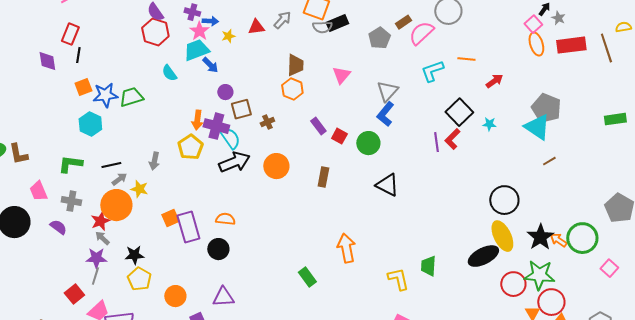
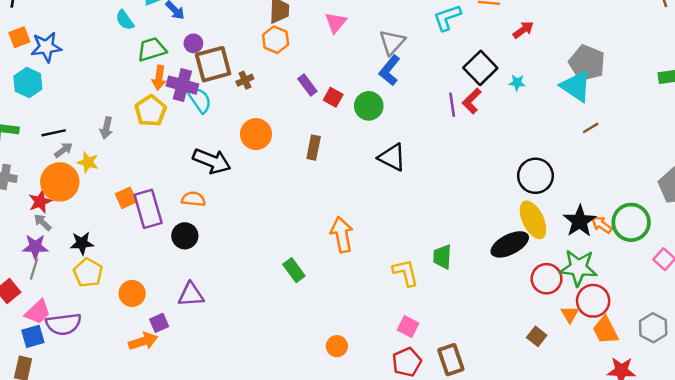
green trapezoid: (131, 97) -> (152, 49), moved
brown square: (241, 109) -> (213, 64), size x1.4
black arrow: (234, 162) -> (212, 161), moved, turned 44

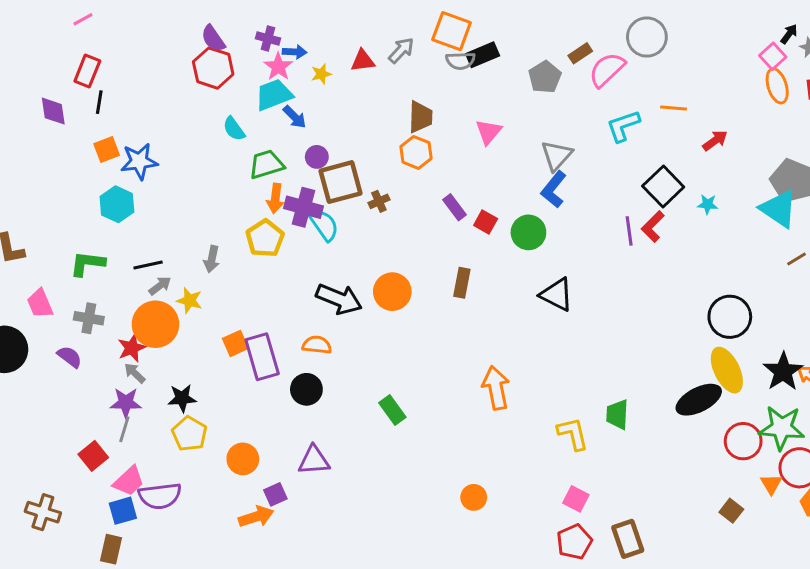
orange circle: (256, 134) -> (392, 292), moved
green rectangle: (294, 270) -> (392, 410), moved
orange circle: (337, 346) -> (474, 497), moved

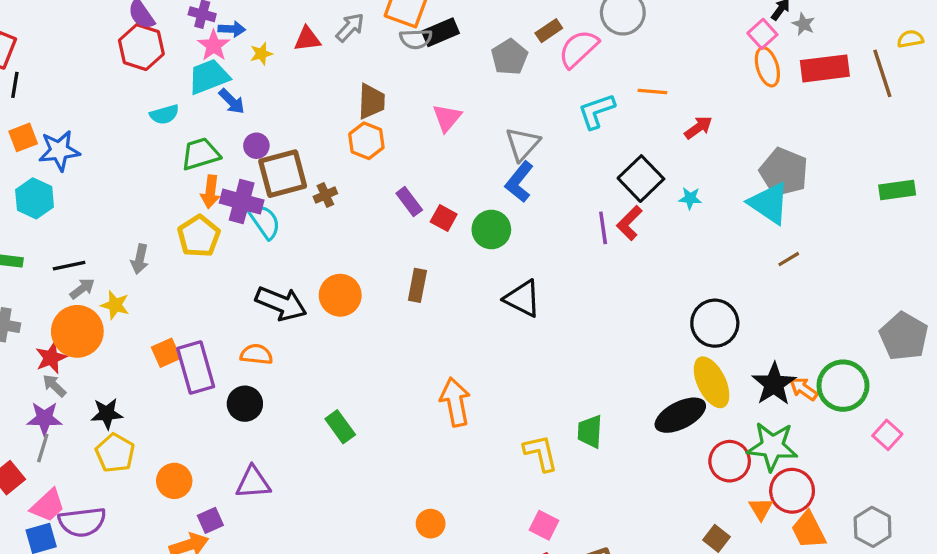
cyan semicircle: (234, 129) -> (164, 114), turned -70

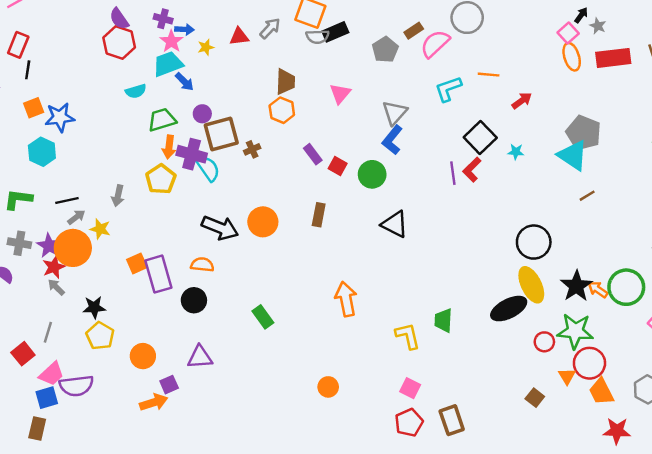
purple star: (44, 418) -> (49, 246), moved, turned 30
red circle: (730, 461) -> (544, 342), size x0.7

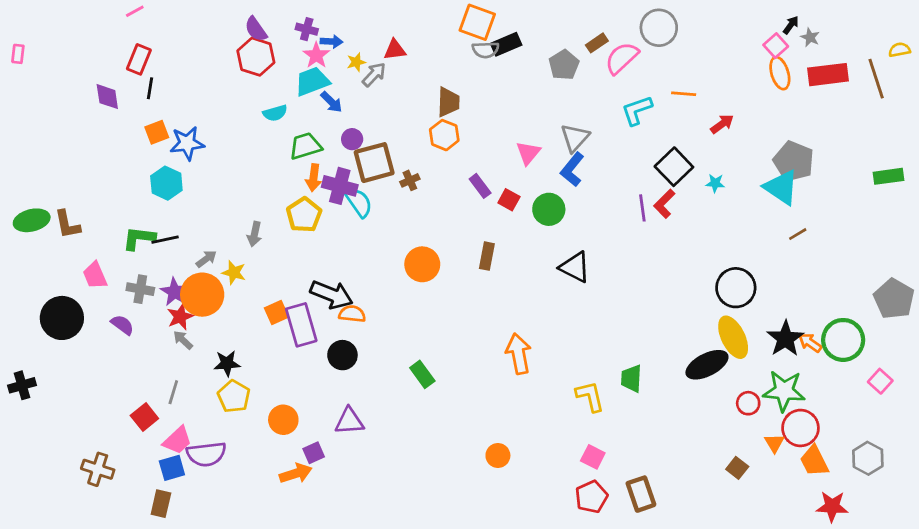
gray arrow: (270, 28) -> (374, 75), moved
pink triangle: (340, 94) -> (528, 153), moved
black line: (67, 200) -> (165, 240), moved
black arrow: (220, 228) -> (331, 295), moved

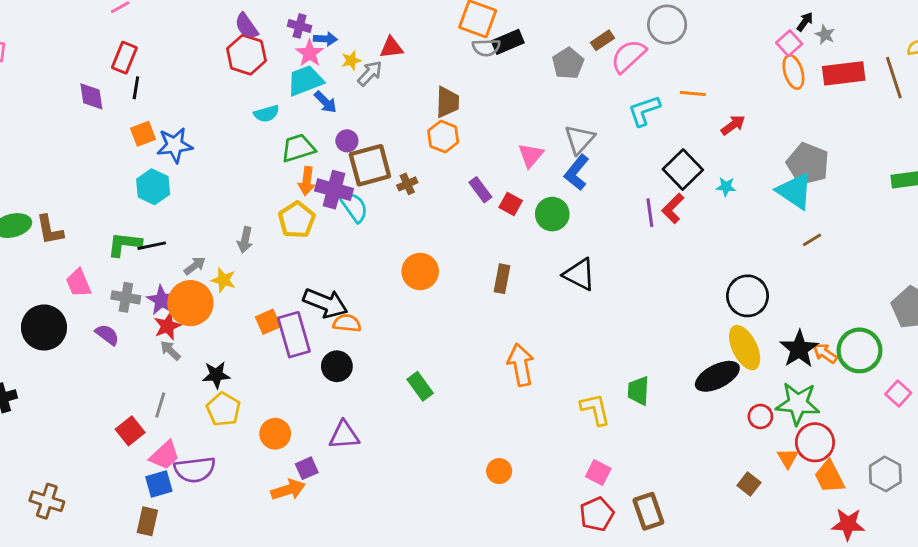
brown rectangle: (487, 256) -> (502, 279), moved
brown cross: (98, 469) -> (47, 501), moved

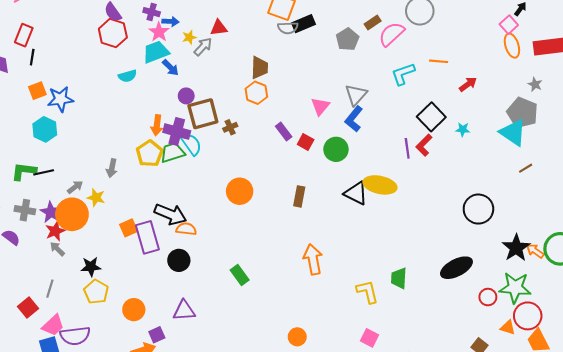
gray star: (825, 35) -> (535, 84), moved
green trapezoid: (298, 148) -> (173, 152), moved
yellow ellipse: (745, 348) -> (380, 185), moved, turned -52
orange triangle: (788, 458) -> (508, 327), turned -42

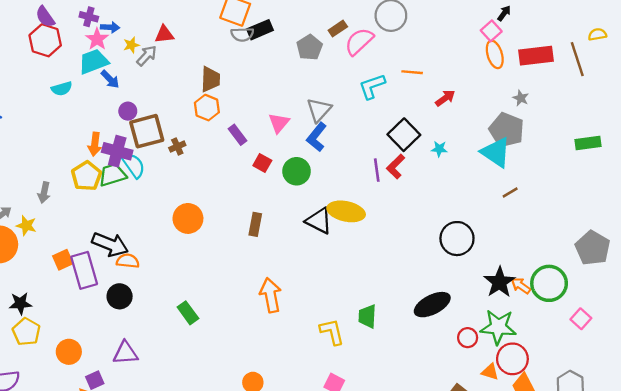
purple rectangle: (284, 132) -> (238, 135), moved

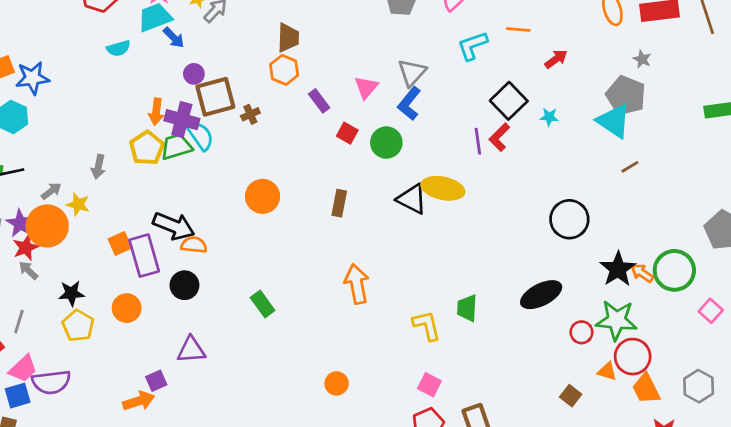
orange circle: (69, 352) -> (127, 308), moved

